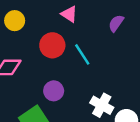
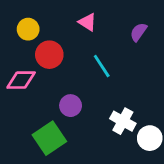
red circle: (52, 45) -> (49, 55), moved

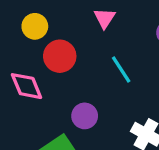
pink triangle: (88, 22) -> (105, 18), turned 30
pink diamond: (21, 80) -> (27, 86), turned 68

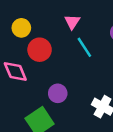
cyan line: (121, 69) -> (84, 47), moved

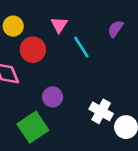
pink triangle: (72, 22) -> (59, 25), moved

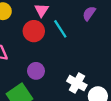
red circle: (33, 50) -> (34, 31), moved

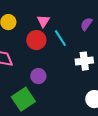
white cross: (77, 83) -> (84, 61), moved, turned -36

